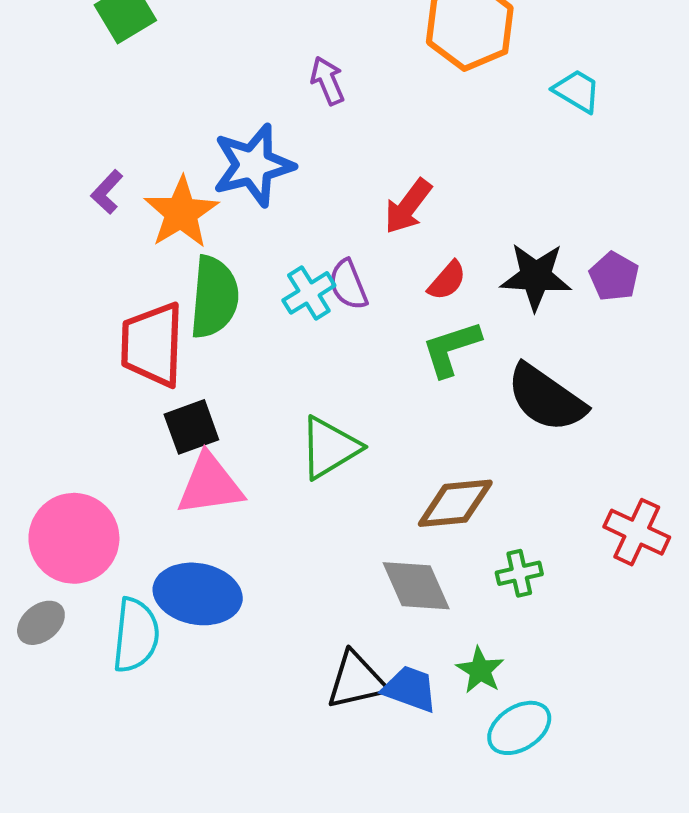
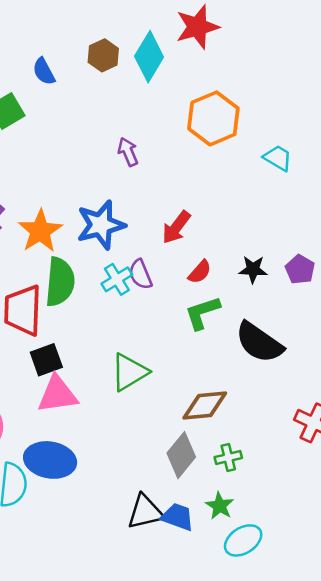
blue star: (253, 165) -> (101, 225), moved
black star: (536, 276) -> (253, 269), size x0.7
green cross: (519, 573) -> (228, 458), moved
gray diamond: (416, 586) -> (181, 455), turned 63

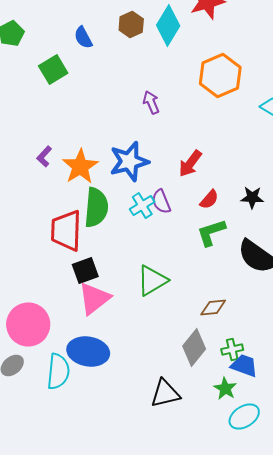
pink triangle: (57, 394) -> (94, 298), turned -30
brown diamond: (205, 406) -> (213, 308), size x0.7
blue trapezoid: (178, 517) -> (244, 366), moved

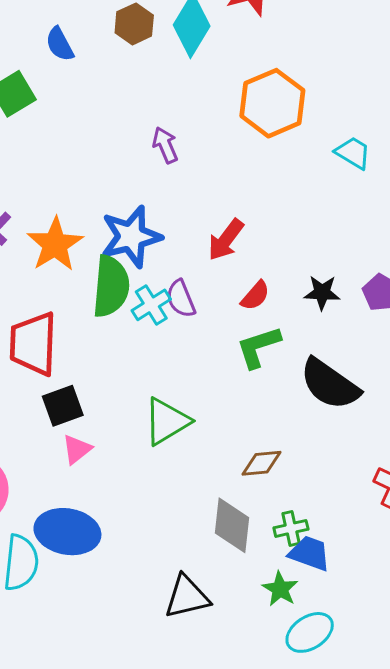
green semicircle: (96, 208) -> (111, 286), moved
pink triangle: (94, 298) -> (77, 449), size x0.6
gray diamond: (194, 348) -> (232, 525), turned -33

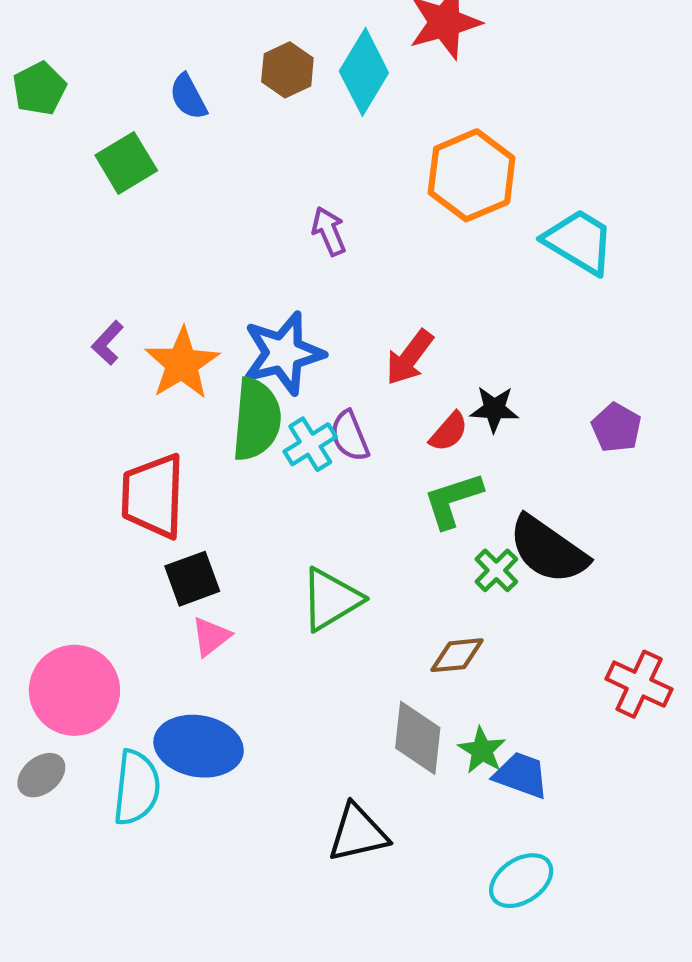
cyan trapezoid: (353, 153) -> (579, 242), size x1.5
black star: (322, 293) -> (494, 409), moved
green cross: (291, 528) -> (496, 570), moved, turned -32
green star: (280, 589) -> (482, 750), moved

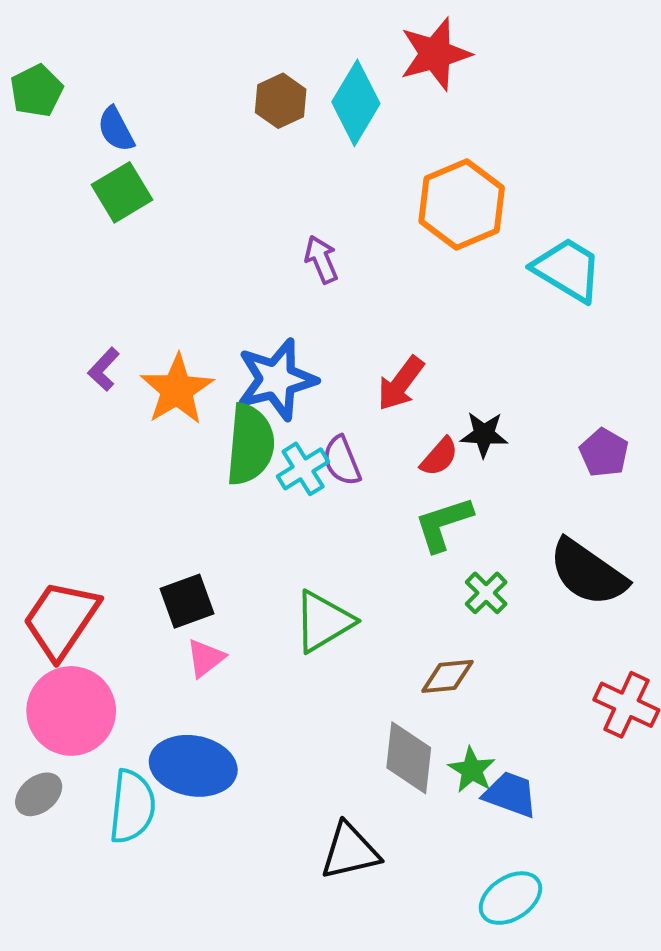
green pentagon: (39, 88) -> (37, 91), moved
blue semicircle: (188, 97) -> (116, 129), moved
red trapezoid: (153, 496) -> (61, 619), moved, turned 32
black semicircle: (548, 550) -> (588, 573), moved

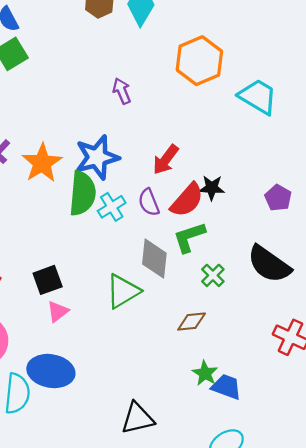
red semicircle: (439, 457) -> (187, 200), size x1.6
purple semicircle: (342, 461) -> (149, 202), moved
gray diamond: (409, 758) -> (154, 259), moved

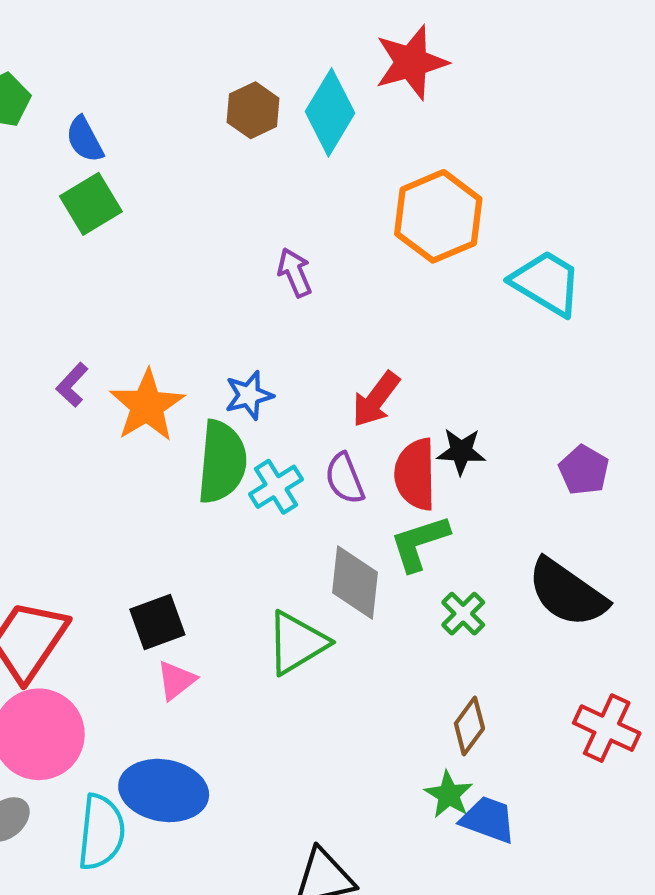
blue star: (97, 157) -> (249, 395), size x0.6
red semicircle: (187, 200) -> (415, 474), turned 138
brown diamond: (192, 322) -> (469, 726), moved, turned -48

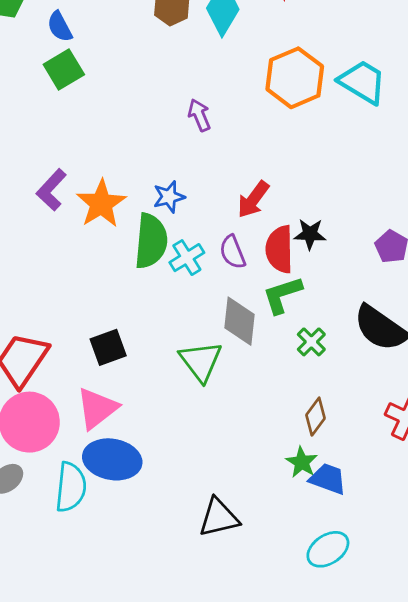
cyan trapezoid: (546, 283) -> (362, 82), moved
purple L-shape: (72, 385) -> (51, 190), size x1.4
green triangle: (297, 643) -> (201, 361), turned -36
pink triangle: (176, 680) -> (97, 408), moved, size x1.6

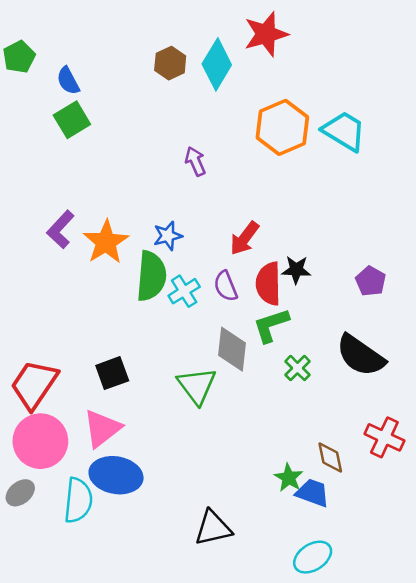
brown diamond: (315, 417) -> (330, 458), moved, turned -48

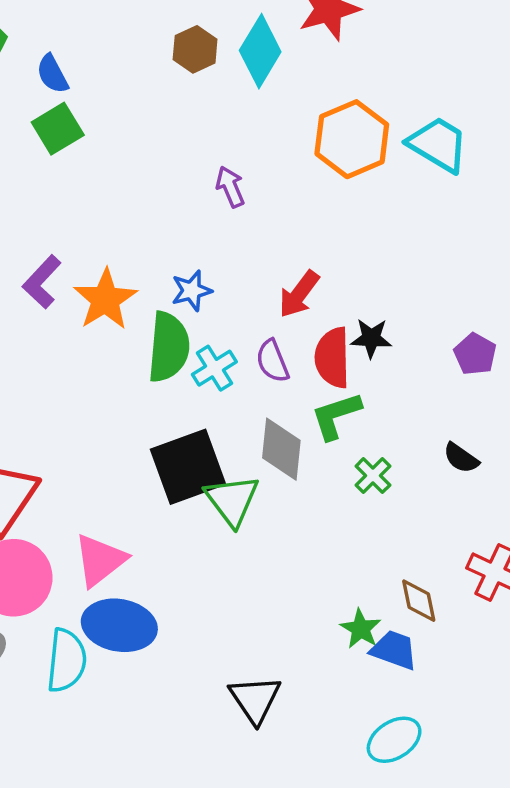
black semicircle: (360, 355) -> (461, 458), size x0.5
black square: (112, 373) -> (188, 467), moved, size x1.6
black triangle: (213, 528) -> (255, 699), turned -51

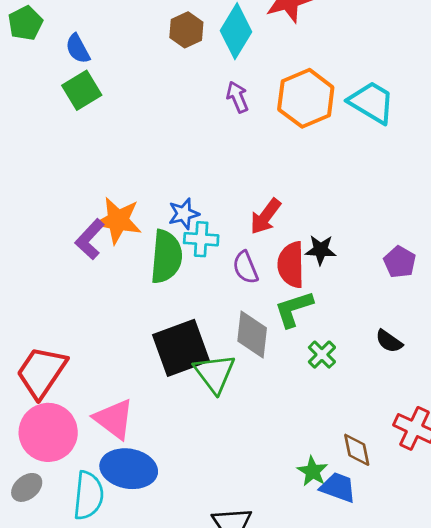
purple arrow: (230, 187) -> (237, 97), moved
purple L-shape: (42, 282) -> (90, 239), moved
orange star: (105, 299) -> (118, 220), turned -30
cyan cross: (214, 368) -> (201, 239), moved, turned 36
pink triangle: (100, 560) -> (114, 419), turned -45

